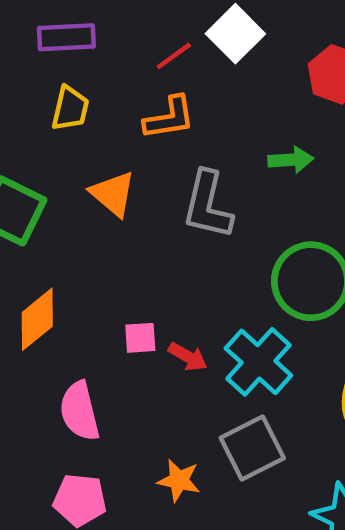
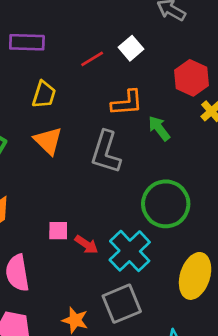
white square: (235, 34) -> (131, 48), size x0.7
yellow trapezoid: (70, 108) -> (44, 95), moved
orange L-shape: (169, 118) -> (127, 103), moved
green arrow: (291, 160) -> (159, 128), turned -128

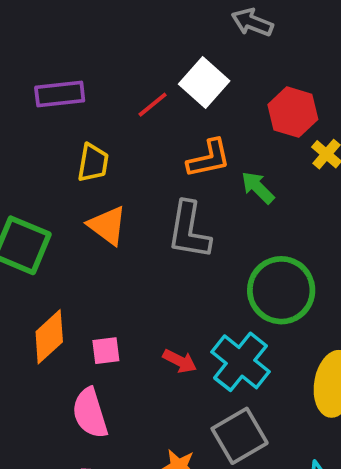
white square: (131, 48) -> (204, 83), size x1.4
pink square: (58, 231) -> (106, 351), moved

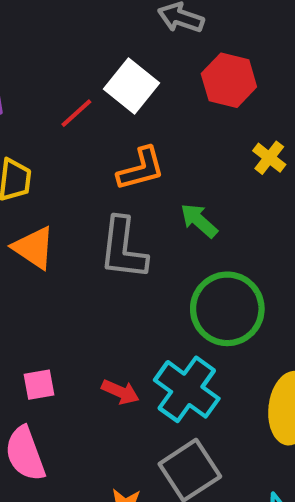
red hexagon: (293, 112) -> (229, 80), moved
green arrow: (258, 187) -> (199, 221), moved

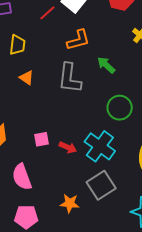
orange triangle: (34, 248) -> (27, 78), size x0.7
green circle: (227, 309) -> (120, 108), size x0.7
pink square: (39, 385) -> (42, 139), moved

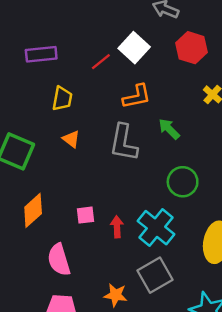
red arrow: (68, 147) -> (117, 227), turned -120

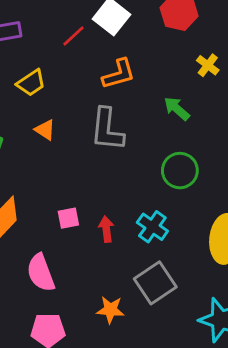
yellow trapezoid: (62, 99) -> (31, 83), turned 50
green arrow: (169, 129) -> (177, 109), moved
cyan cross: (156, 228) -> (152, 227), size x0.7

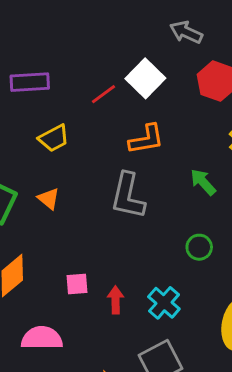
orange triangle: (45, 130) -> (49, 199), moved
green circle: (180, 171) -> (199, 247), size x0.7
pink semicircle: (41, 273) -> (42, 338), turned 105

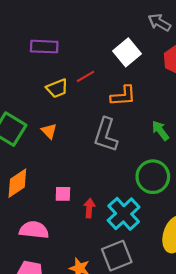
red line: (103, 94) -> (86, 76), moved
green circle: (199, 247) -> (153, 177), size x1.8
cyan cross: (164, 303) -> (124, 214), size x1.4

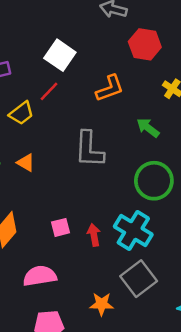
white square: (127, 52) -> (60, 55), moved
orange L-shape: (123, 96) -> (110, 88), moved

